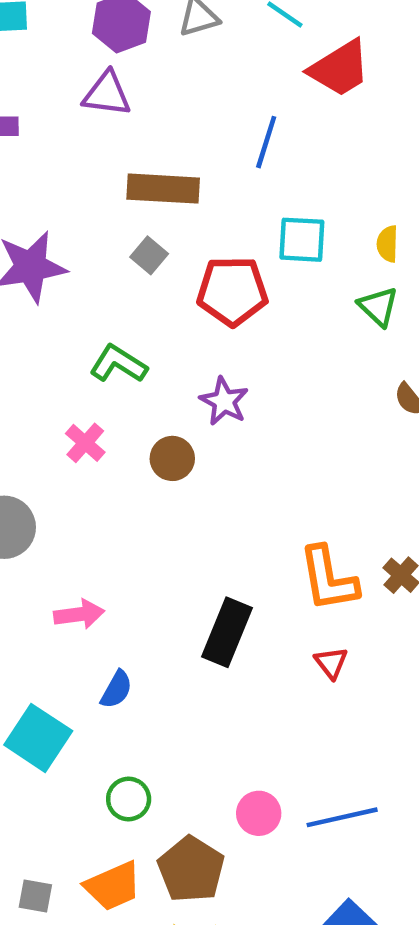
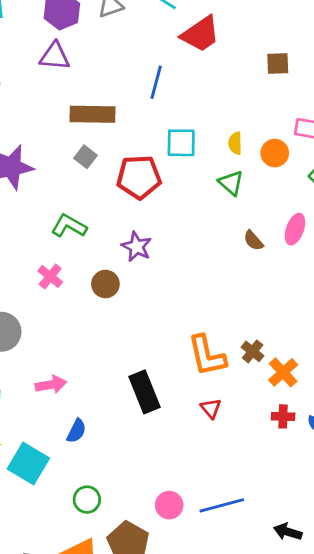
black rectangle: (227, 632) -> (145, 392), turned -42

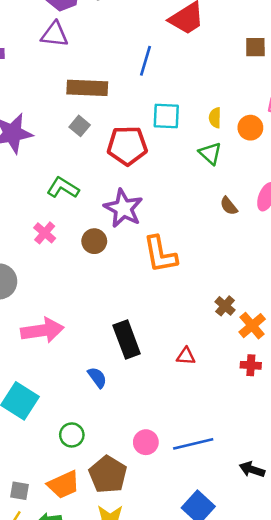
purple star: (137, 247) -> (123, 208), size x1.4
orange L-shape: (207, 356) -> (160, 254), moved
pink arrow: (51, 385) -> (42, 330), size x1.5
red triangle: (211, 408) -> (186, 356), turned -48
blue semicircle: (76, 431) -> (97, 377), moved, turned -65

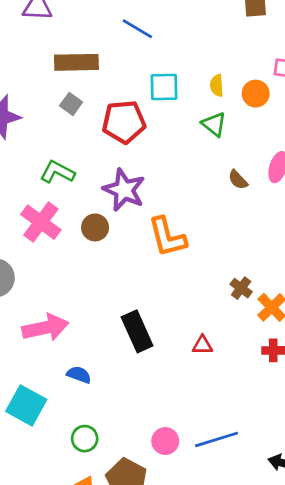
blue line: (145, 61) -> (137, 29), turned -72
pink cross: (45, 233) -> (41, 222), size x1.6
blue semicircle: (97, 377) -> (79, 375), moved, turned -30

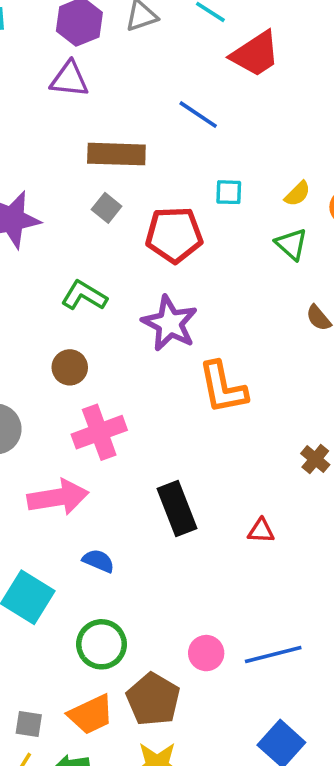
yellow semicircle: (217, 85) -> (297, 194), turned -135
cyan square: (164, 87) -> (229, 192), size x0.7
pink cross: (41, 222) -> (99, 432), moved, turned 30
brown circle: (95, 227) -> (70, 367), moved
green circle: (85, 439) -> (102, 644), size x1.4

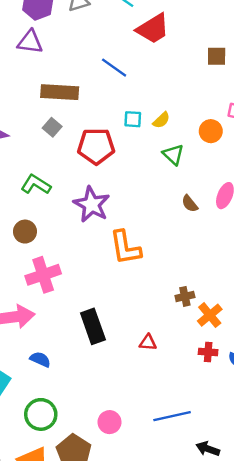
yellow semicircle: (297, 194) -> (161, 120), moved
brown cross: (315, 459) -> (185, 296), turned 36
blue line: (273, 655) -> (172, 416), moved

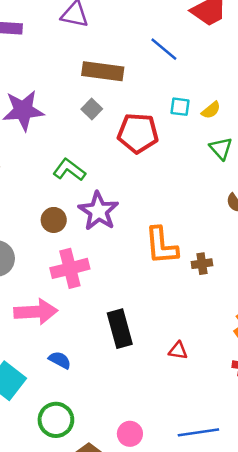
purple star: (92, 204) -> (98, 211), moved
brown cross: (185, 296) -> (202, 264), moved

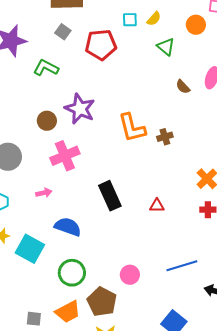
green L-shape: (69, 170) -> (46, 68), moved
pink arrow: (36, 312) -> (44, 193), size x0.5
blue semicircle: (60, 360) -> (68, 227), size x1.5

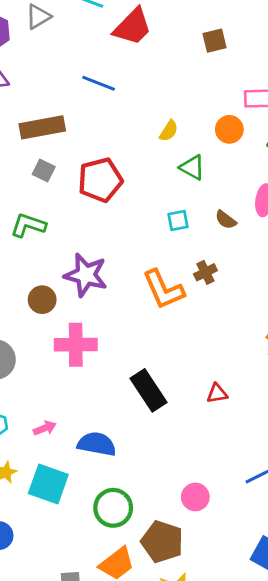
cyan square: (130, 20) -> (178, 220), moved
brown cross: (165, 137) -> (205, 272), moved
pink cross: (65, 156) -> (76, 345), turned 32
pink arrow: (44, 193) -> (45, 428), moved

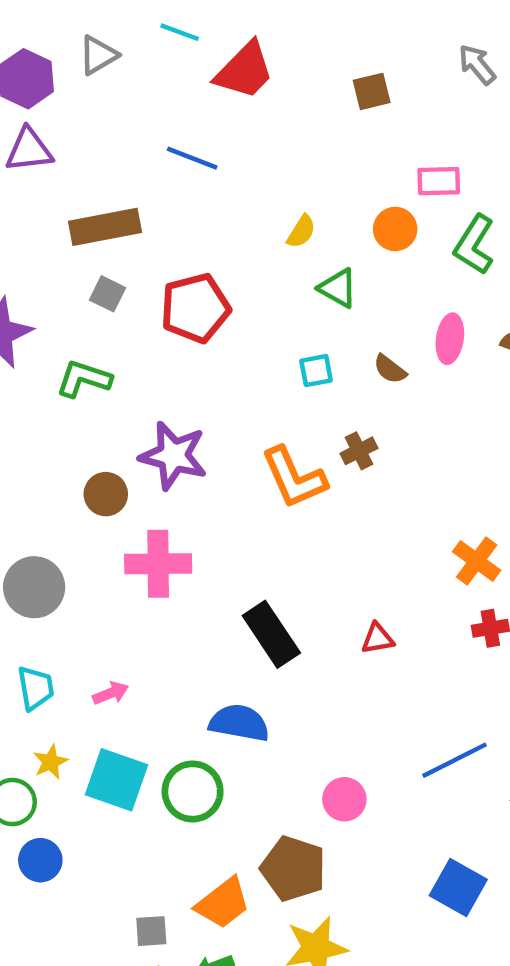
blue semicircle: (97, 444) -> (239, 723), moved
green circle: (113, 508) -> (193, 791), moved

